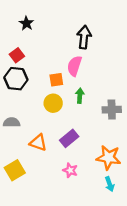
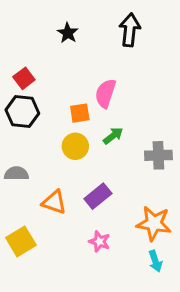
black star: (27, 23) -> (68, 33), moved
black arrow: (84, 37) -> (130, 30), moved
green arrow: (80, 96) -> (113, 136), turned 48

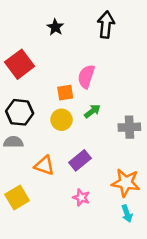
red square: (24, 78) -> (20, 64), size x1.6
black hexagon: (22, 112) -> (20, 112), moved

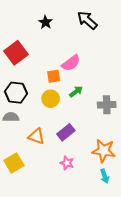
black arrow: (106, 25) -> (87, 20), turned -55
pink semicircle: (86, 77) -> (71, 63), turned -144

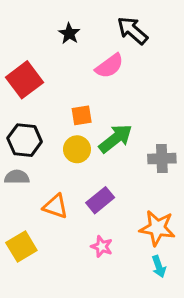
pink semicircle: (71, 63) -> (109, 66), moved
green arrow: (76, 92) -> (116, 138), size x1.6

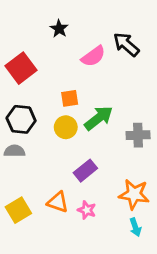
black arrow: (133, 30) -> (126, 44), moved
orange triangle: (55, 206) -> (58, 202), moved

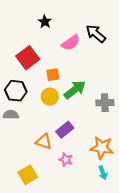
red square: (21, 68) -> (28, 58), moved
orange triangle: (58, 202) -> (44, 142), moved
yellow square: (18, 210) -> (28, 175), moved

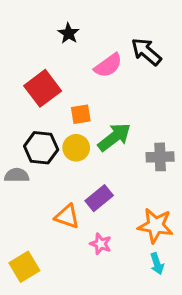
black hexagon: (16, 91) -> (41, 148), moved
yellow square: (28, 175) -> (24, 267), moved

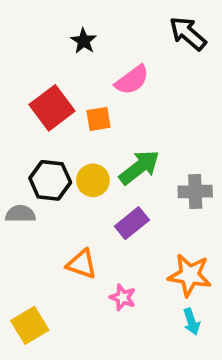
black arrow: (146, 52) -> (188, 33), moved
orange square: (81, 114) -> (99, 119), moved
purple rectangle: (99, 198) -> (132, 223), moved

